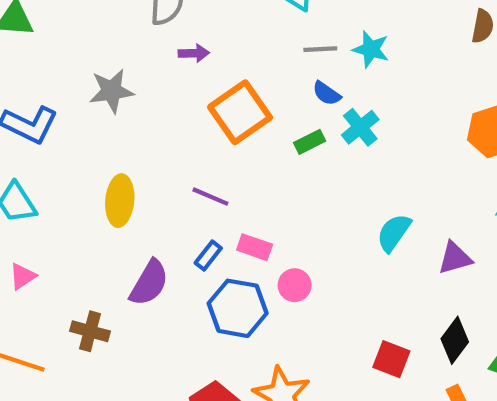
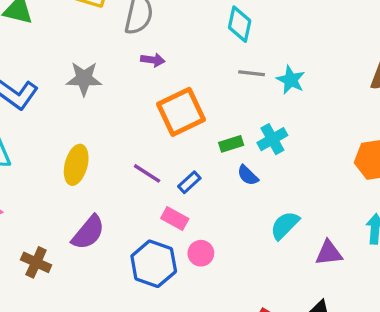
blue semicircle: (327, 93) -> (248, 175), moved
blue rectangle: (208, 256) -> (189, 182), moved

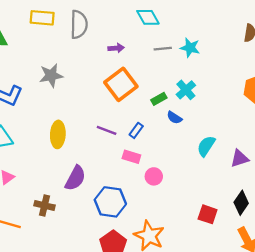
cyan diamond: (240, 24) -> (148, 17), turned -30
purple arrow: (153, 60) -> (116, 48), moved
blue hexagon: (154, 264) -> (110, 202), moved

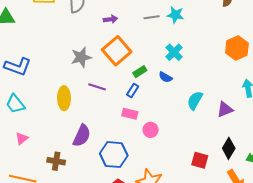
gray star: (51, 76) -> (81, 57), moved
green rectangle: (159, 99) -> (140, 72), moved
purple line: (107, 130) -> (97, 87), moved

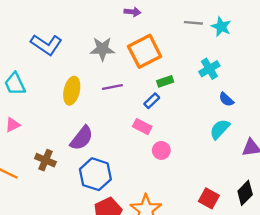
purple arrow: (111, 19) -> (132, 12), moved
blue L-shape: (18, 67) -> (46, 45), moved
blue semicircle: (165, 77) -> (226, 99), moved
purple line: (97, 87) -> (112, 87), turned -42
blue hexagon: (114, 155) -> (95, 174), moved

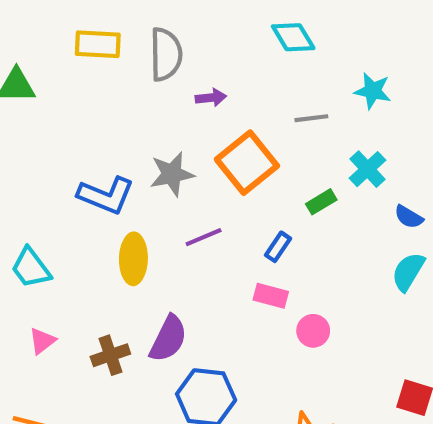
gray line: (193, 23) -> (311, 118), moved
blue L-shape: (46, 45) -> (106, 195), moved
green rectangle: (165, 81) -> (321, 202), moved
brown cross: (45, 160) -> (110, 355), moved, turned -30

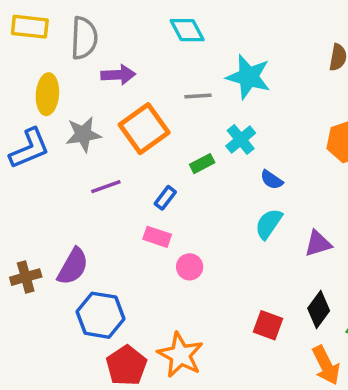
cyan star: (373, 91) -> (248, 77), size x1.5
purple arrow: (211, 98) -> (118, 75), size x1.4
blue L-shape: (106, 195) -> (29, 148), turned -48
yellow ellipse: (133, 259) -> (47, 94), moved

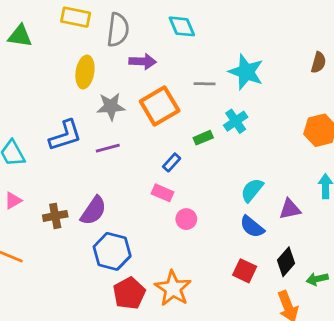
cyan diamond: (187, 30) -> (182, 26), moved
blue L-shape: (29, 148) -> (65, 135), moved
blue semicircle: (272, 180) -> (252, 227), moved, size x1.4
purple line: (106, 187) -> (108, 148), moved

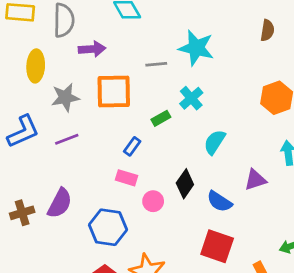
orange square: (160, 106) -> (114, 92), turned 36
cyan semicircle: (252, 190) -> (215, 142), moved
blue hexagon: (112, 251) -> (108, 227), moved
black diamond: (286, 262) -> (185, 184), moved
red square: (245, 271) -> (217, 246), size x1.4

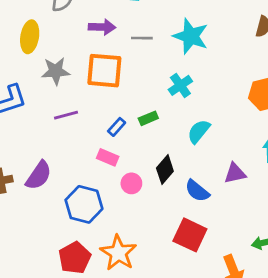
purple arrow: (92, 49) -> (102, 27), moved
gray line: (156, 64) -> (142, 38), moved
green rectangle: (161, 118) -> (148, 118), moved
purple line: (67, 139) -> (66, 115), moved

